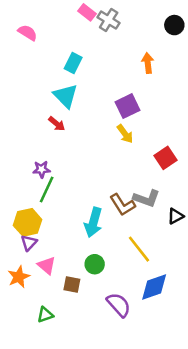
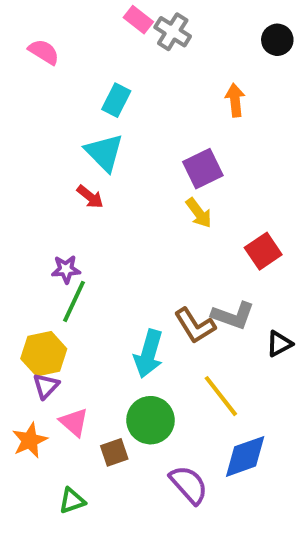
green circle: (95, 264) -> (151, 420), size x1.5
brown square: (72, 284) -> (114, 452), turned -30

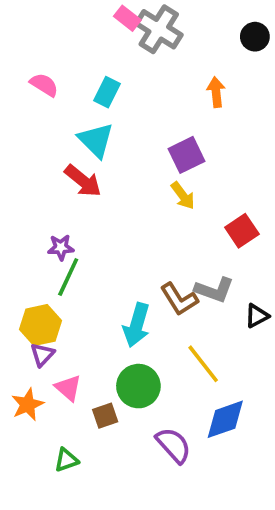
gray cross: (173, 32) -> (159, 29), size x1.4
pink semicircle: (44, 52) -> (44, 85), moved
red arrow: (90, 197) -> (83, 181), size x1.5

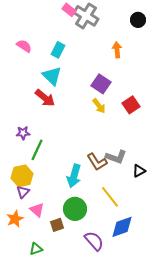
purple square: (186, 155) -> (101, 84), turned -30
red square: (242, 231) -> (131, 105), moved
purple star: (61, 247) -> (23, 133), moved

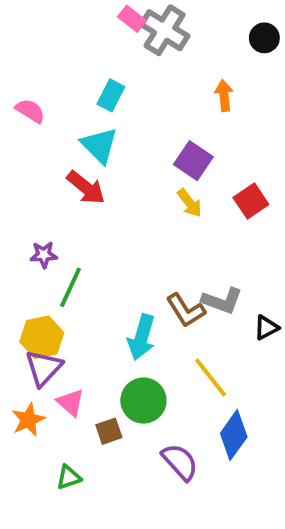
pink semicircle: (24, 46) -> (30, 111), moved
purple triangle: (23, 192) -> (44, 368), size x1.5
blue diamond: (122, 227) -> (234, 435), turned -35

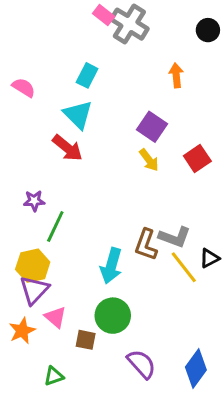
brown L-shape: (186, 310) -> (146, 245), turned 52
yellow line: (211, 377) -> (184, 267), moved
brown square: (109, 431) -> (86, 340), turned 30
blue diamond: (234, 435) -> (196, 368), moved

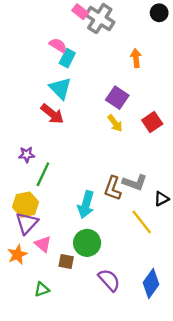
black circle: (208, 30) -> (159, 13), moved
pink semicircle: (24, 87) -> (58, 45), moved
yellow line: (184, 267) -> (142, 222), moved

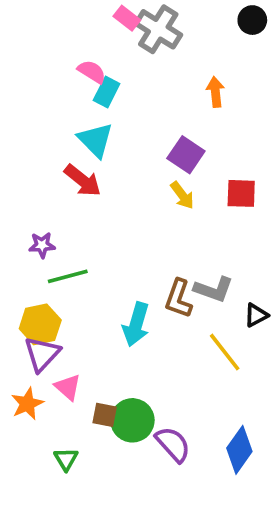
red square: (152, 122) -> (241, 193), turned 36
green line: (43, 174) -> (68, 276), turned 50
green circle: (87, 243) -> (132, 420), moved
green triangle: (42, 289) -> (66, 459), turned -42

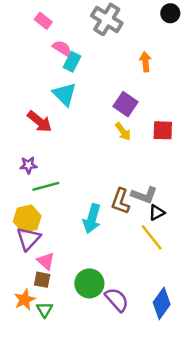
pink rectangle: (127, 18) -> (43, 21), moved
red arrow: (83, 181) -> (40, 122), moved
black triangle: (256, 315) -> (157, 212), moved
orange star: (27, 404) -> (25, 300), moved
brown square: (105, 415) -> (42, 280), moved

